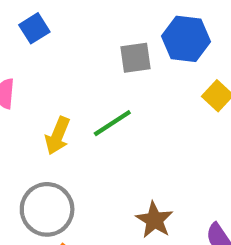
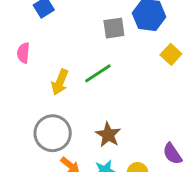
brown star: (154, 220) -> (108, 135), moved

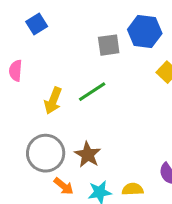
brown star: (108, 135) -> (88, 155), moved

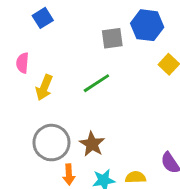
yellow arrow: (53, 101) -> (44, 88), moved
orange arrow: (64, 186) -> (69, 174), turned 48

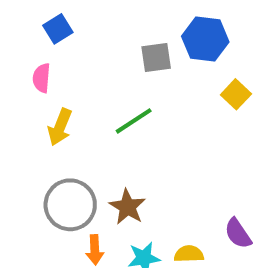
pink semicircle: (22, 63) -> (42, 78), moved

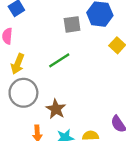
gray circle: (70, 205) -> (23, 93), moved

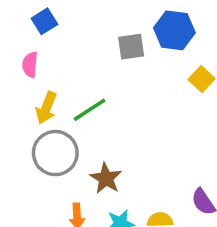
green line: (59, 60) -> (90, 110), moved

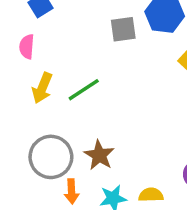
gray circle: (55, 153) -> (51, 157), moved

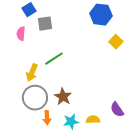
gray square: (123, 29) -> (45, 24), moved
yellow arrow: (42, 88) -> (32, 73), moved

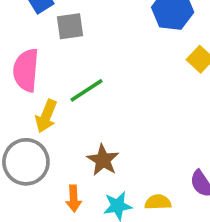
pink semicircle: (21, 34) -> (26, 70), moved, size x1.6
gray circle: (35, 98) -> (26, 162), moved

